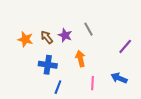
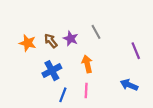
purple line: (125, 46) -> (136, 51), turned -63
blue cross: (48, 65) -> (52, 71), turned -36
pink line: (93, 83) -> (86, 90), moved

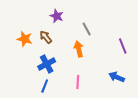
purple star: (71, 39) -> (57, 16), moved
orange arrow: (87, 64) -> (79, 49), moved
blue line: (63, 95) -> (45, 86), moved

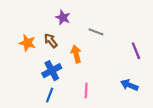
gray line: (87, 29) -> (96, 32), turned -40
orange arrow: (79, 49) -> (76, 54), moved

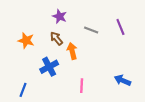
brown arrow: (51, 41) -> (56, 38), moved
purple line: (136, 51) -> (120, 27), moved
blue line: (50, 95) -> (23, 90), moved

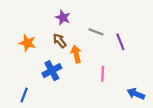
purple line: (120, 27) -> (120, 42), moved
blue arrow: (122, 80) -> (136, 94), moved
pink line: (82, 86) -> (103, 74), moved

